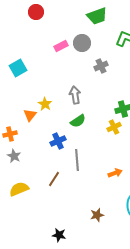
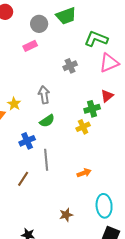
gray circle: (82, 43) -> (39, 24), moved

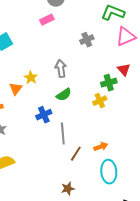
red triangle: (107, 96) -> (124, 70), turned -32
brown line: (23, 179) -> (76, 154), moved
cyan ellipse: (104, 206) -> (109, 172), moved
brown star: (66, 215) -> (68, 189), moved

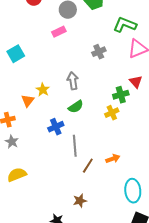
cyan ellipse: (109, 172) -> (133, 191), moved

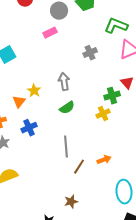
blue cross: (56, 127) -> (29, 128), moved

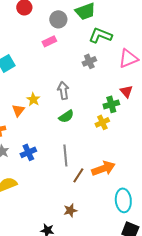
green L-shape: (116, 26) -> (100, 35), moved
blue cross: (29, 128) -> (28, 152), moved
orange arrow: (104, 160) -> (103, 168), size x1.6

